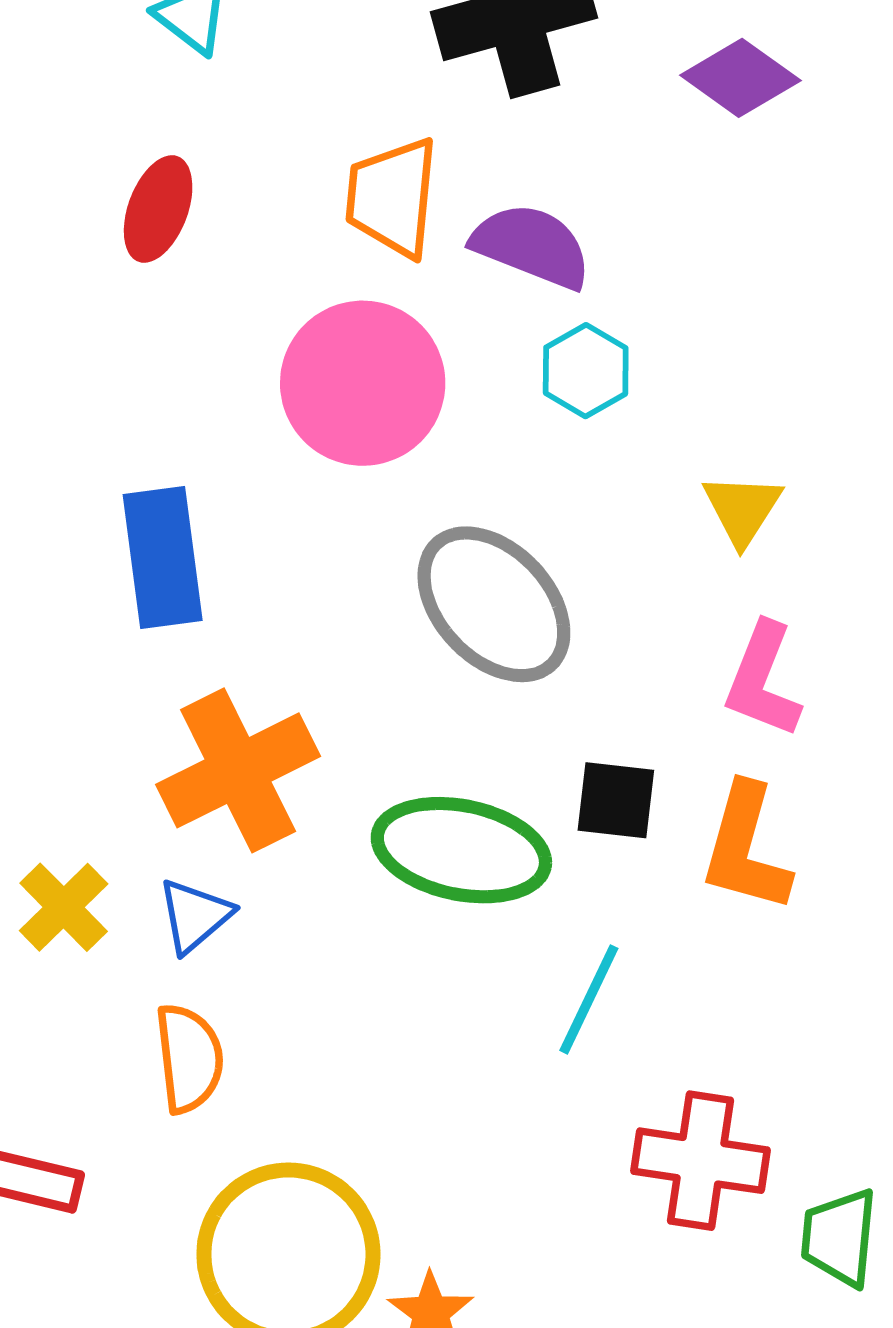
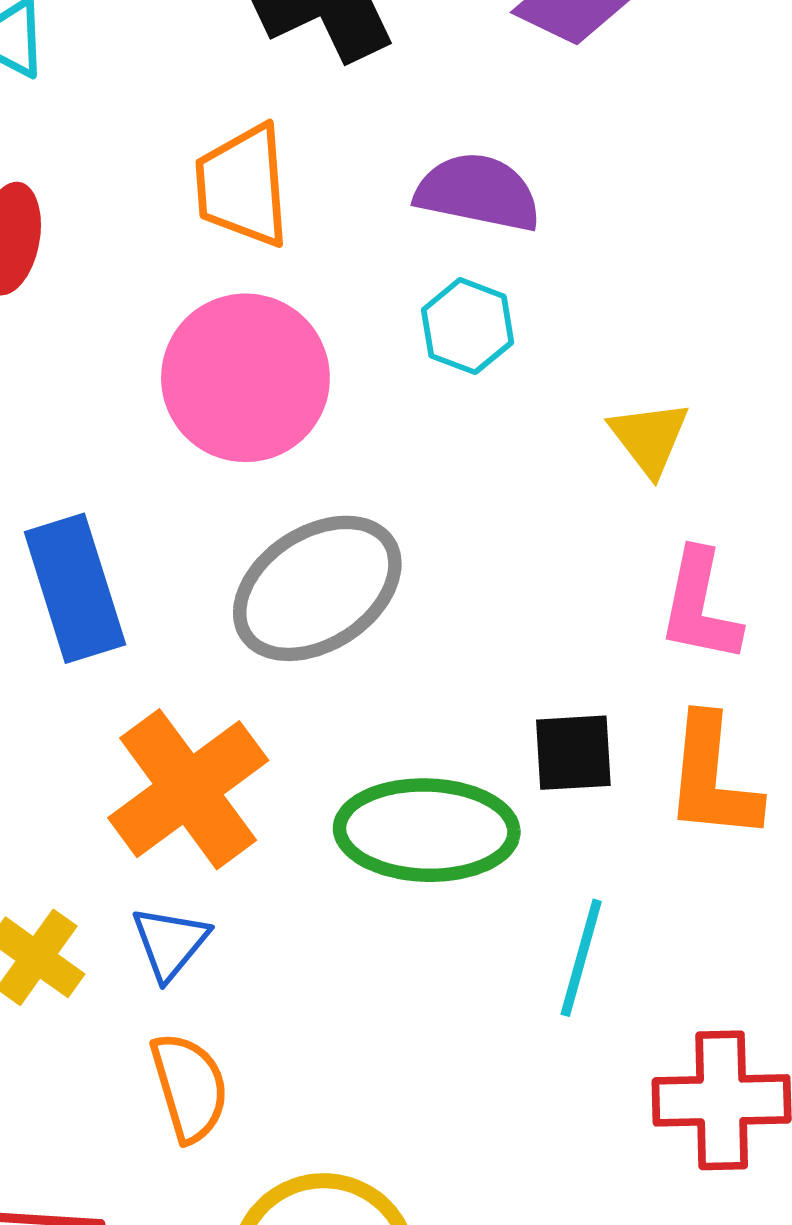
purple semicircle: (532, 246) -> (478, 192), moved
gray ellipse: (494, 604) -> (317, 588), moved, turned -70

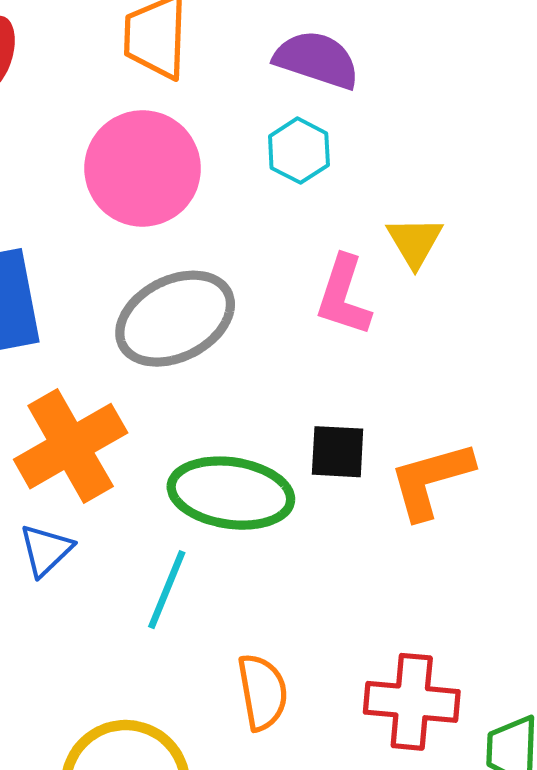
pink L-shape: (700, 606) -> (344, 296), moved
orange L-shape: (712, 778) -> (431, 480), turned 62
cyan line: (581, 958) -> (167, 590), moved
orange semicircle: (189, 1087) -> (262, 692), moved

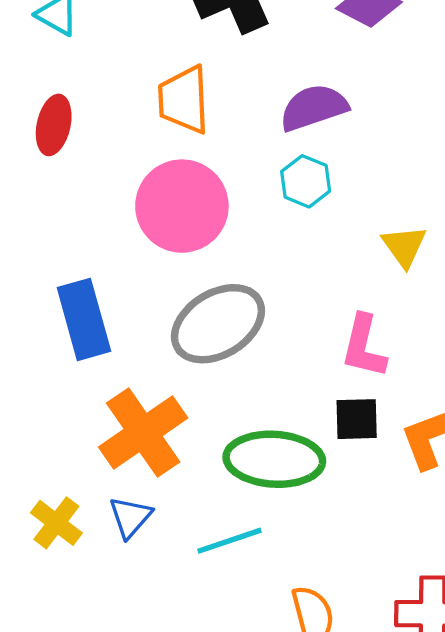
purple semicircle: (317, 60) -> (314, 108), turned -32
pink L-shape: (344, 296) -> (364, 346), moved
cyan line: (167, 590) -> (229, 541), turned 54

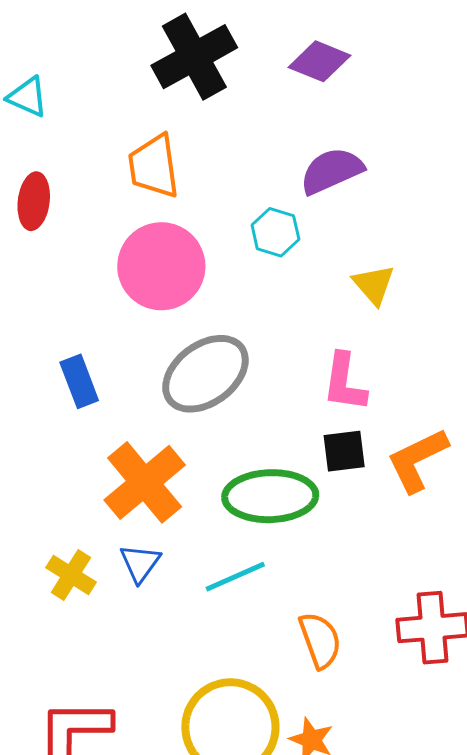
purple semicircle: (314, 108) -> (332, 171), moved
blue rectangle: (84, 319) -> (79, 381), size x0.7

